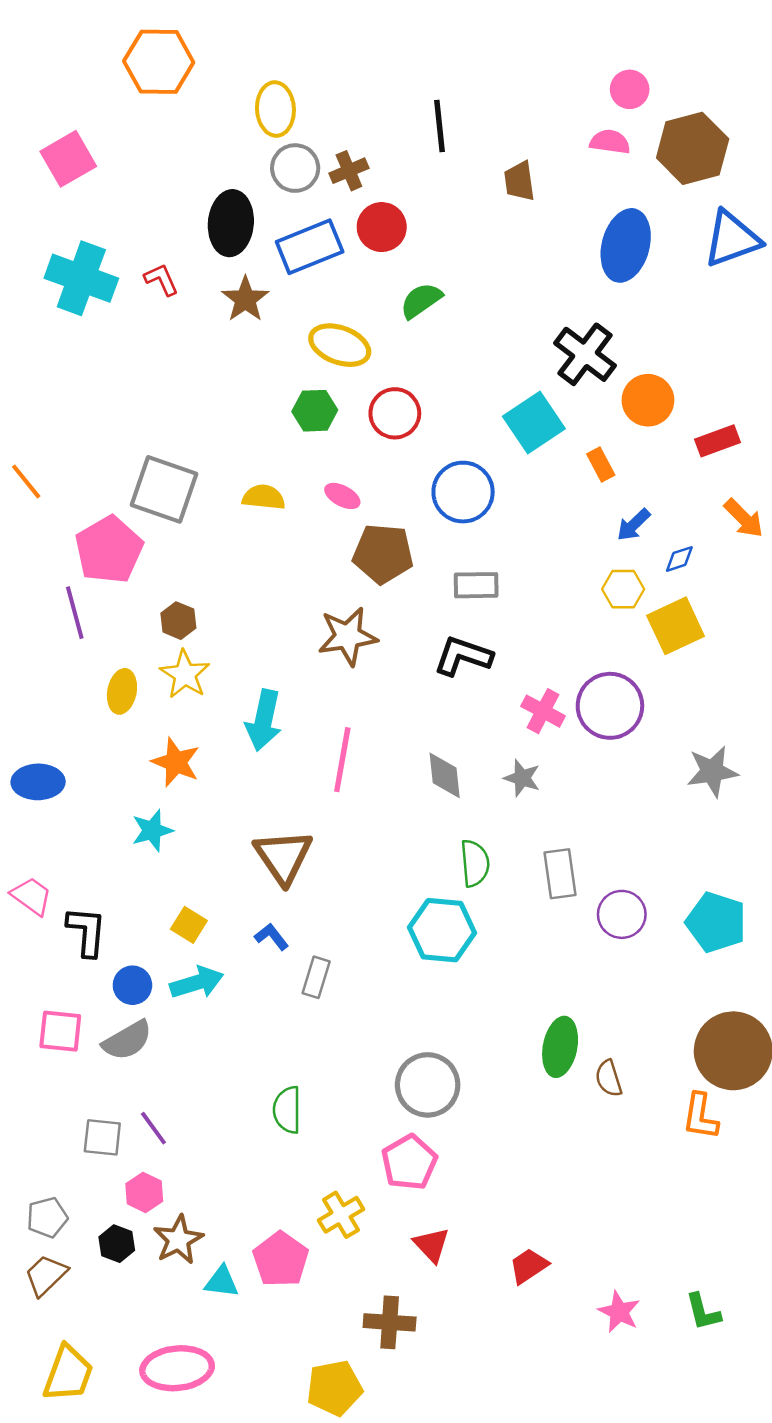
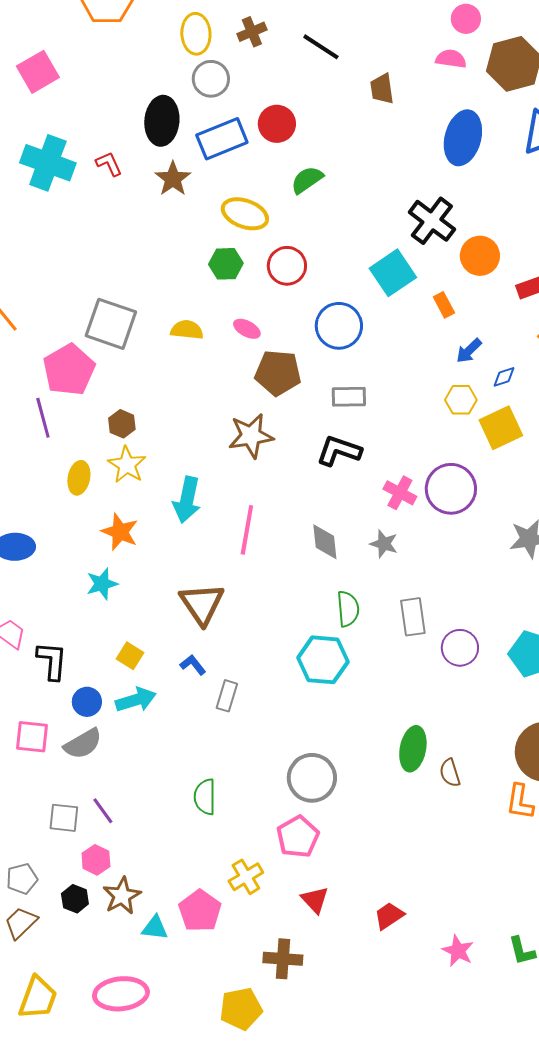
black line: (439, 126) -> (321, 47), turned -51
brown cross: (349, 171) -> (252, 32), moved

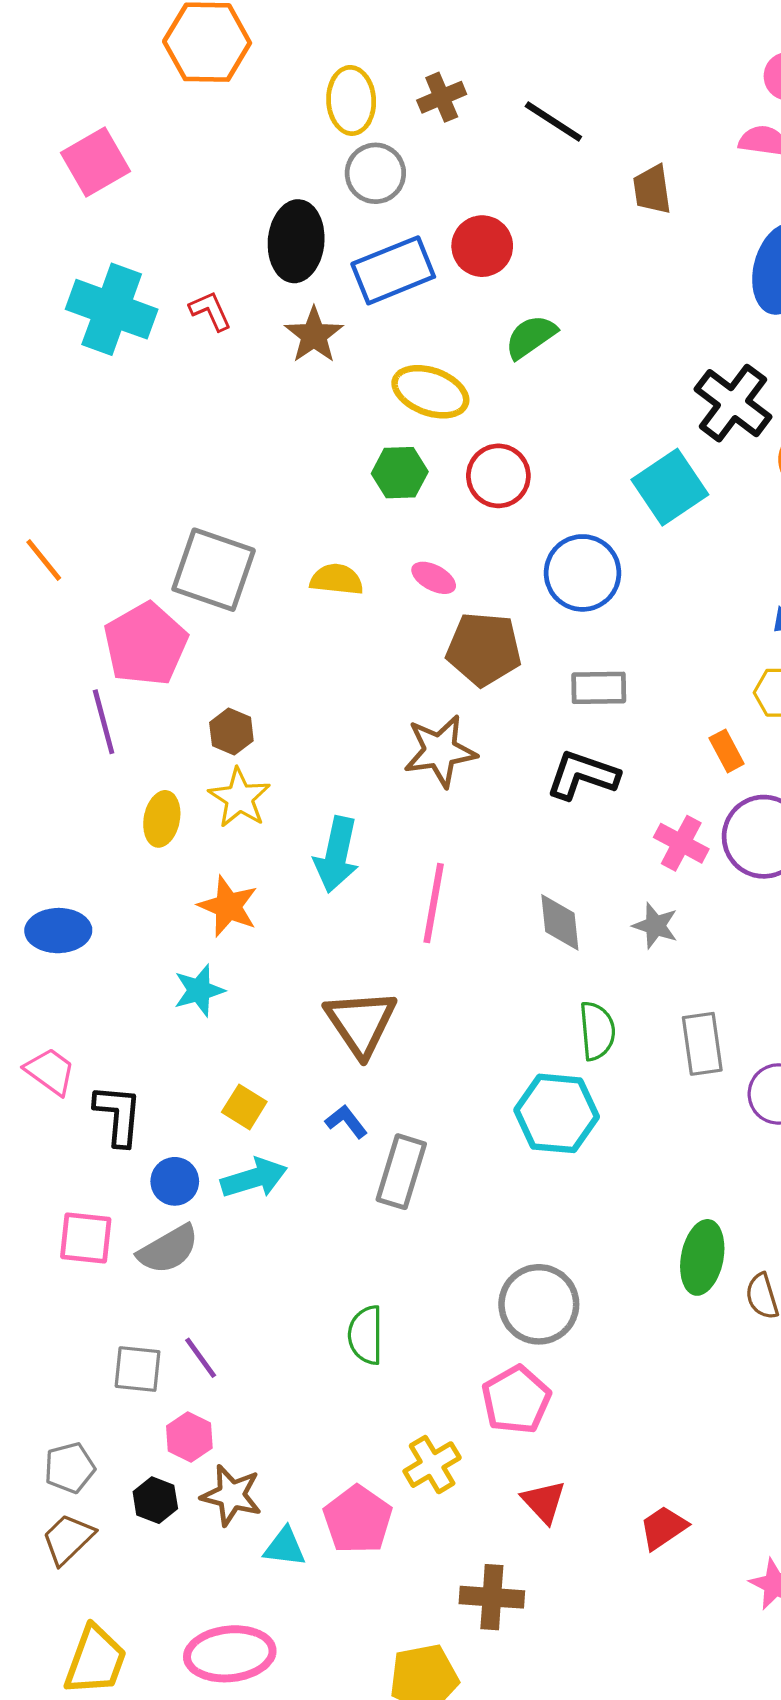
orange rectangle: (444, 305) -> (727, 751), moved
gray rectangle: (227, 696) -> (401, 1172), size x1.4
brown star: (122, 896) -> (231, 1495), turned -30

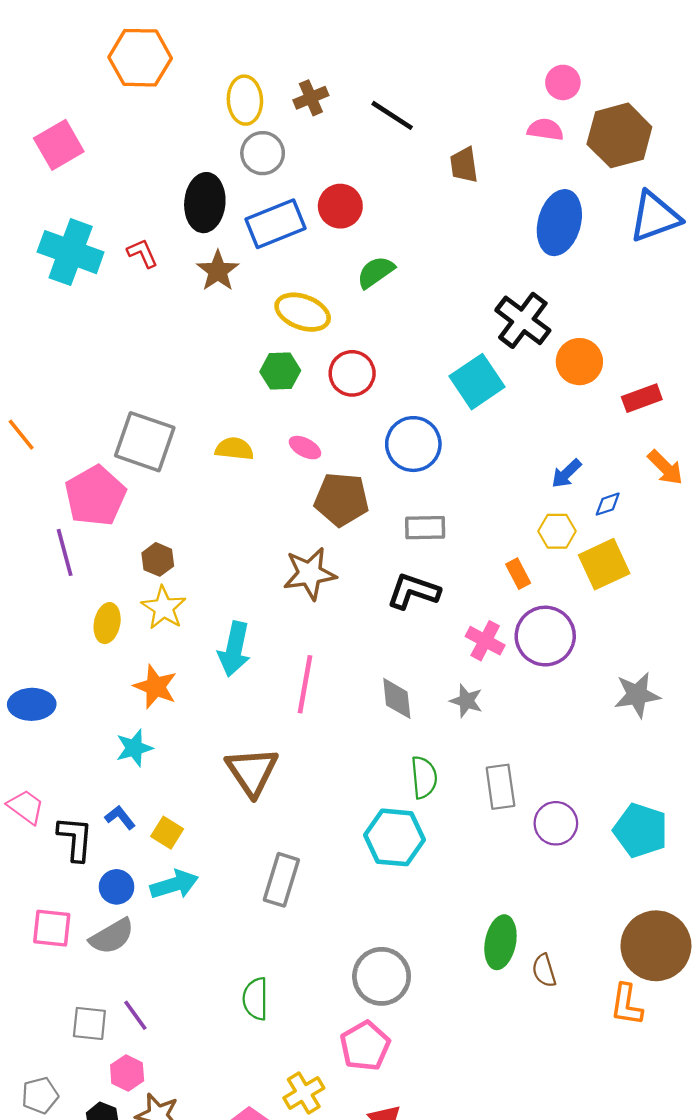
blue L-shape: (346, 1121) -> (120, 817), moved

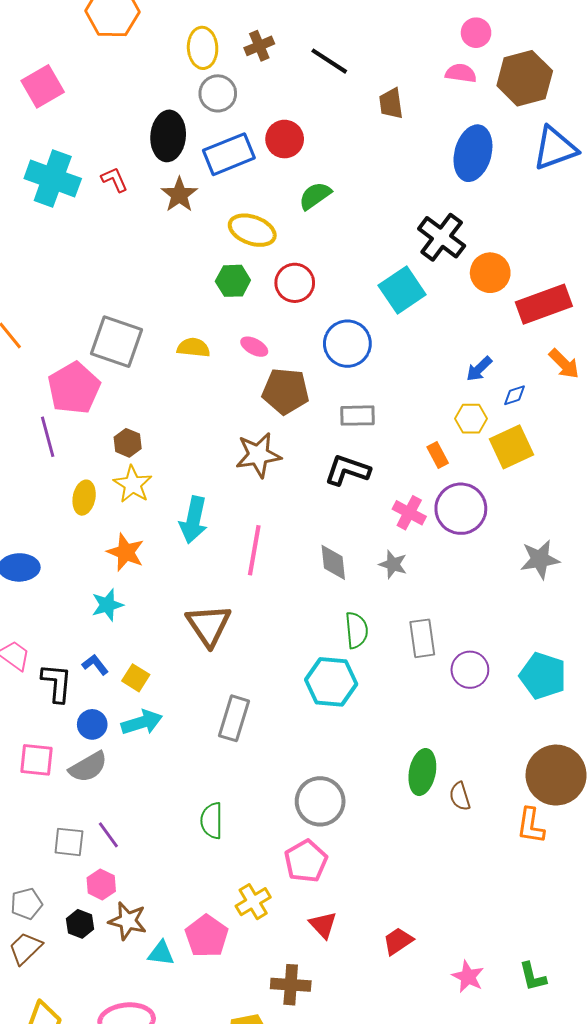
red rectangle: (642, 398) -> (544, 304), size x1.6

